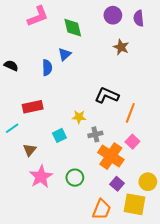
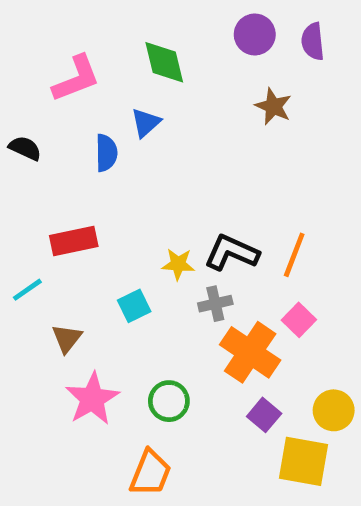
pink L-shape: (38, 16) -> (76, 79), moved
black L-shape: (107, 95) -> (232, 253), moved
orange trapezoid: (102, 209) -> (150, 473), moved

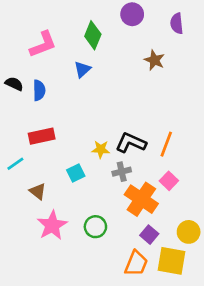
purple circle: (255, 34) -> (132, 14), moved
green diamond: (164, 62) -> (93, 35), turned 36
blue semicircle: (106, 153) -> (39, 90), moved
brown triangle: (67, 338) -> (38, 191), turned -30
orange trapezoid: (150, 473) -> (136, 263), moved

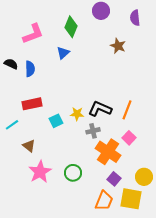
cyan square: (76, 173) -> (56, 121), moved

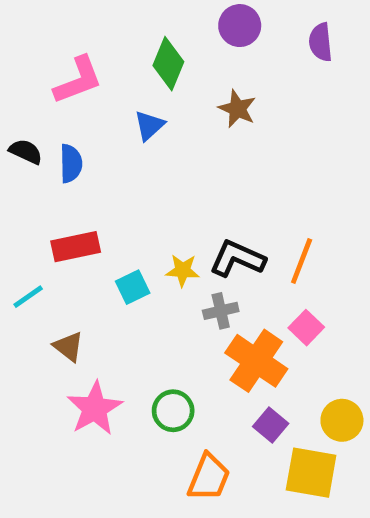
brown star: (118, 46) -> (237, 109), moved
orange trapezoid: (104, 201) -> (209, 477), moved

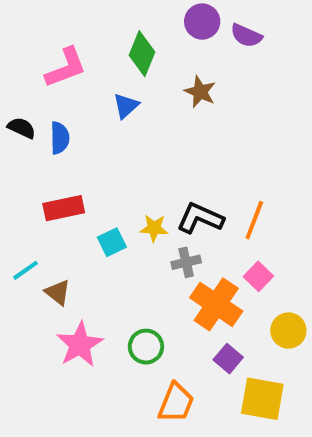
purple semicircle: (321, 42) -> (246, 36), moved, turned -60
cyan line: (28, 297) -> (26, 270), moved
yellow circle: (342, 420) -> (288, 330), moved

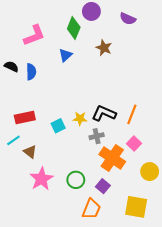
purple circle: (202, 22) -> (91, 11), moved
red rectangle: (64, 208) -> (25, 117), moved
purple square: (228, 359) -> (103, 186), moved

